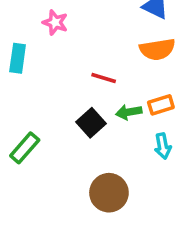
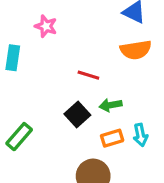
orange rectangle: (161, 105) -> (112, 138), moved

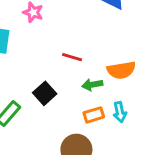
orange semicircle: (136, 50) -> (121, 70), moved
black square: (77, 114) -> (45, 93), moved

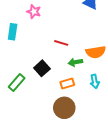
orange rectangle: (94, 115) -> (67, 83), moved

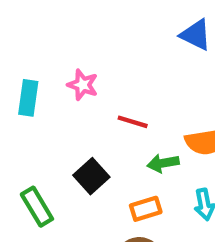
pink star: (34, 12) -> (83, 85), moved
green rectangle: (17, 82) -> (37, 207), turned -72

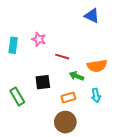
green arrow: (163, 163) -> (77, 76), turned 32
black square: (91, 176) -> (43, 82), turned 35

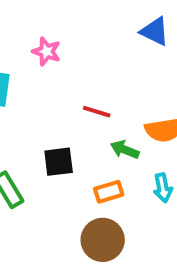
pink star: (39, 39) -> (47, 51), moved

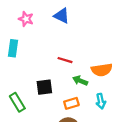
blue triangle: (155, 31) -> (62, 16), moved
pink star: (47, 51) -> (26, 19), moved

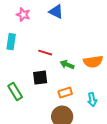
red line: (65, 60) -> (45, 53), moved
green arrow: (80, 81) -> (67, 65), moved
cyan arrow: (101, 101) -> (92, 100), moved

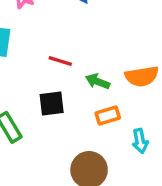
orange rectangle: (65, 93) -> (108, 115), moved

